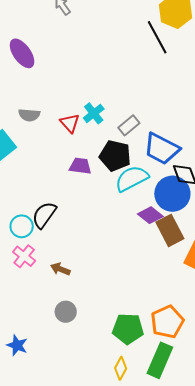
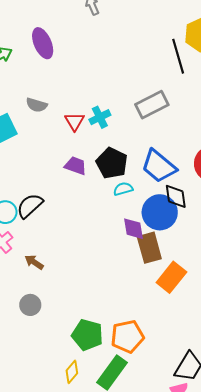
gray rectangle: (129, 125) -> (152, 105), moved, size x1.5
cyan semicircle: (132, 179) -> (123, 189), size x0.6
purple diamond: (150, 215) -> (134, 229), turned 30

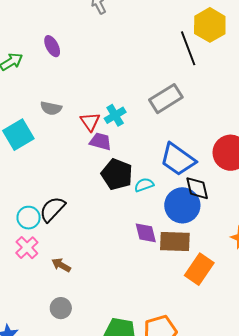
purple ellipse: (43, 43) -> (52, 46), size x0.7
black pentagon: (112, 163) -> (117, 174), moved
purple trapezoid: (76, 166) -> (100, 142), moved
purple diamond: (134, 229) -> (146, 233), moved
brown rectangle: (149, 248) -> (175, 241), turned -68

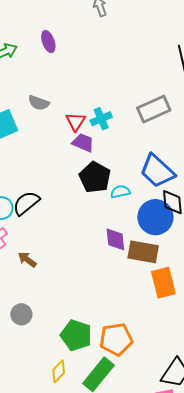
orange rectangle: (199, 269) -> (163, 283), turned -56
gray circle: (61, 308) -> (21, 314), moved

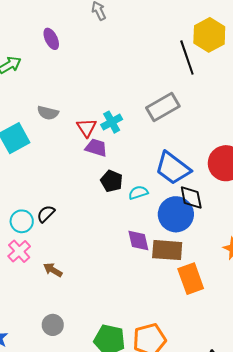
purple ellipse: (48, 42) -> (51, 39), moved
black pentagon: (95, 177) -> (112, 181), size x0.7
black semicircle: (26, 203) -> (46, 214), size x0.7

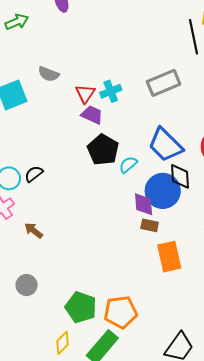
black pentagon: (112, 181) -> (103, 150), size x1.4
cyan semicircle: (138, 193) -> (128, 165), turned -30
purple diamond: (138, 241) -> (144, 204), moved
brown rectangle: (167, 250) -> (150, 225), size x0.6

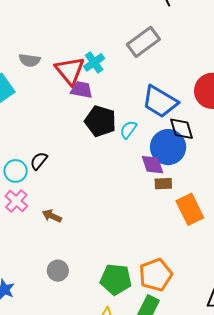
red triangle: (85, 94) -> (70, 71), size x1.5

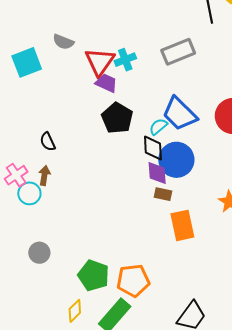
black diamond: (181, 129) -> (153, 148), moved
cyan semicircle: (128, 130) -> (158, 127), moved
black semicircle: (39, 161) -> (48, 142), turned -78
cyan circle: (16, 171) -> (29, 193), moved
brown arrow: (52, 216) -> (44, 176), moved, turned 60

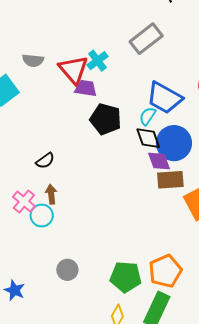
black semicircle: (48, 142) -> (45, 161), turned -84
brown rectangle: (163, 194) -> (170, 180), size x1.5

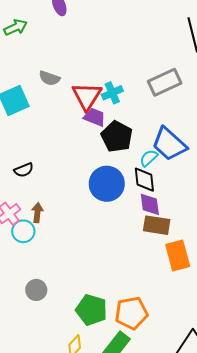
black pentagon: (106, 119) -> (117, 137), moved
blue circle: (174, 143) -> (107, 184), moved
black semicircle: (45, 161) -> (24, 170), moved

